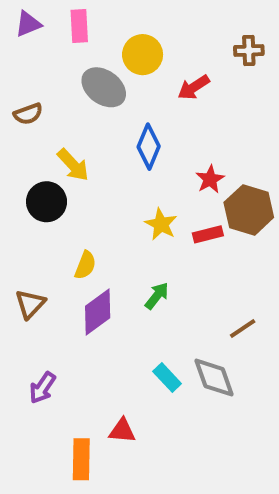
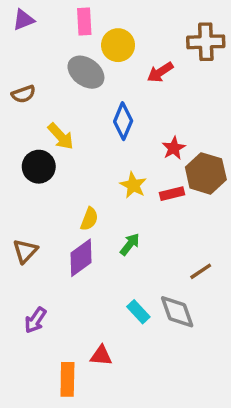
pink rectangle: (79, 26) -> (84, 22), moved
brown cross: (249, 51) -> (206, 42), size x1.5
yellow semicircle: (85, 265) -> (89, 219), moved

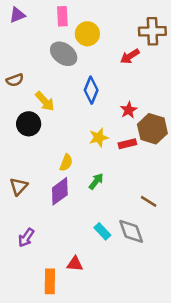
red arrow: (160, 72) -> (130, 56), moved
brown semicircle: (24, 94) -> (15, 80), moved
yellow star: (133, 185) -> (99, 138), turned 30
brown line: (201, 271) -> (149, 201), turned 66

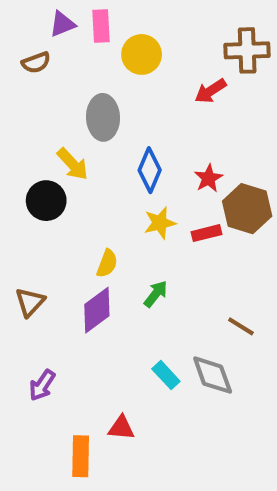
purple triangle: (17, 15) -> (62, 24), moved
gray ellipse: (64, 54) -> (103, 117), moved, turned 52
brown semicircle: (15, 80) -> (36, 63), moved
blue diamond: (91, 90) -> (150, 170), moved

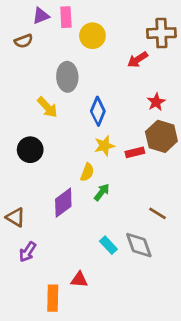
red star: (209, 178) -> (156, 102), moved
black circle: (46, 201) -> (30, 150), moved
yellow semicircle: (107, 263) -> (87, 172), moved
brown triangle: (30, 302) -> (16, 217), moved, turned -42

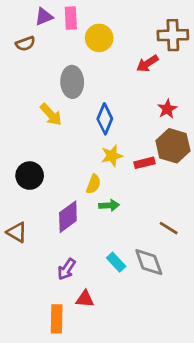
black circle: (30, 150) -> (30, 176), moved
green arrow: (102, 192) -> (109, 205), turned 48
purple arrow: (28, 252) -> (66, 269), moved

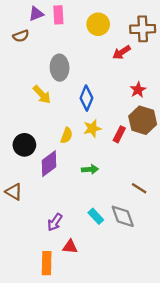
yellow circle: (99, 38) -> (98, 24), moved
red rectangle: (145, 163) -> (119, 134), turned -49
yellow semicircle: (93, 184) -> (67, 135), moved
purple diamond: (68, 217) -> (49, 164), moved

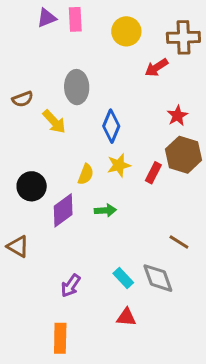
brown semicircle: (21, 36) -> (23, 99), moved
green arrow: (90, 169) -> (105, 210), moved
red triangle: (70, 247) -> (126, 317), moved

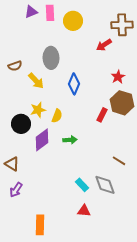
yellow circle: (126, 31) -> (73, 21), moved
yellow star: (119, 165) -> (38, 110), moved
purple arrow: (71, 286) -> (16, 190), moved

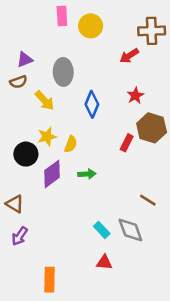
purple triangle: (31, 12) -> (25, 60), moved
red star: (118, 77) -> (135, 96), moved

